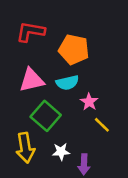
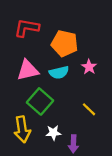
pink star: (89, 102) -> (89, 67), moved

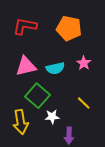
orange pentagon: (65, 43) -> (69, 28), moved
white star: (53, 133) -> (52, 117), moved

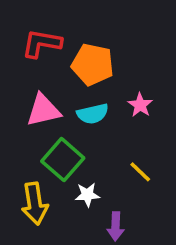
orange pentagon: (69, 28) -> (93, 65), moved

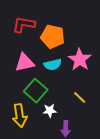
pink star: (140, 105) -> (80, 60), size x1.6

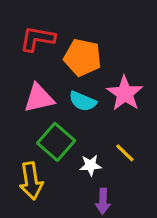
cyan semicircle: (53, 65) -> (83, 101), turned 36
white star: (50, 111) -> (90, 165), moved

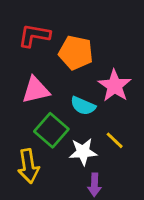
cyan semicircle: (83, 101) -> (83, 106), moved
white star: (90, 165) -> (83, 152), size x1.4

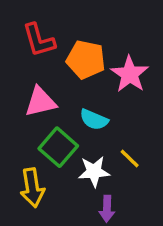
red L-shape: (34, 35) -> (39, 40), turned -116
pink star: (115, 86) -> (130, 74), moved

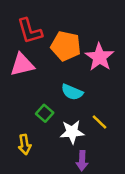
pink triangle: (40, 102) -> (22, 65), moved
green square: (58, 147) -> (45, 113), size x0.6
yellow arrow: (32, 188) -> (25, 144), size x0.7

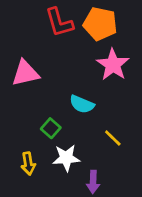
red L-shape: (30, 31) -> (59, 22), moved
orange pentagon: (66, 46) -> (100, 24), moved
white star: (72, 132) -> (66, 158), moved

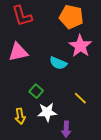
red L-shape: (59, 22) -> (22, 16), moved
cyan semicircle: (82, 104) -> (58, 63), moved

